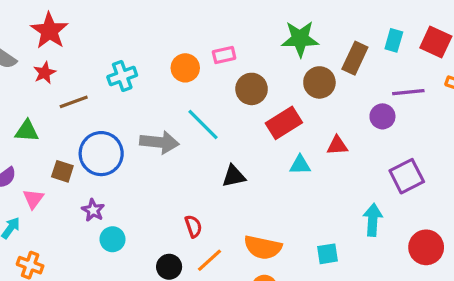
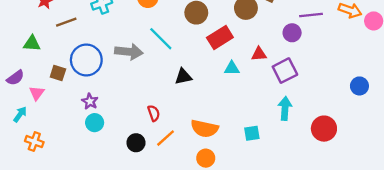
purple square: (407, 176) -> (285, 71), moved
purple star: (93, 210) -> (90, 101), moved

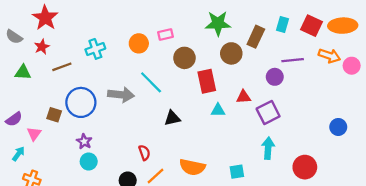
red rectangle: (220, 38) -> (207, 81), turned -70
green triangle: (32, 43) -> (23, 72), moved

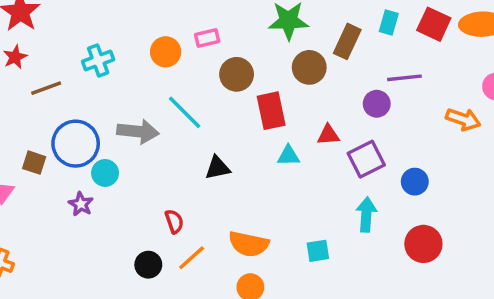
orange arrow: (329, 56) -> (463, 119), moved
blue circle: (338, 127) -> (415, 182), moved
cyan circle: (89, 162) -> (105, 173), moved

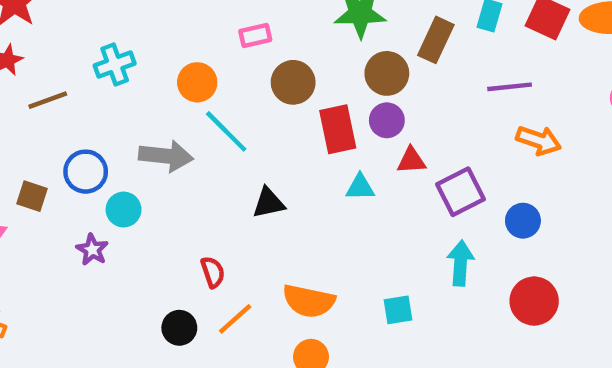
orange circle: (166, 52) -> (197, 82), moved
purple circle: (377, 104) -> (387, 120), moved
orange arrow: (463, 119) -> (539, 140), moved
blue circle: (76, 144) -> (86, 172), size x0.7

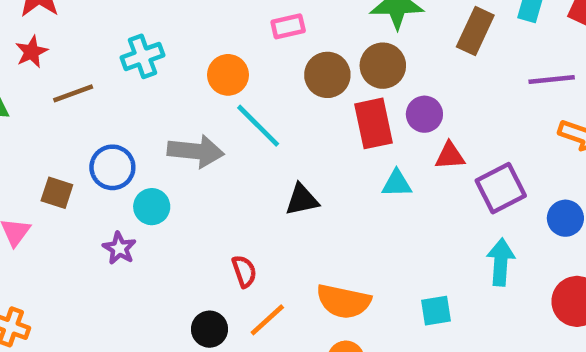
brown circle: (387, 73) -> (383, 66), moved

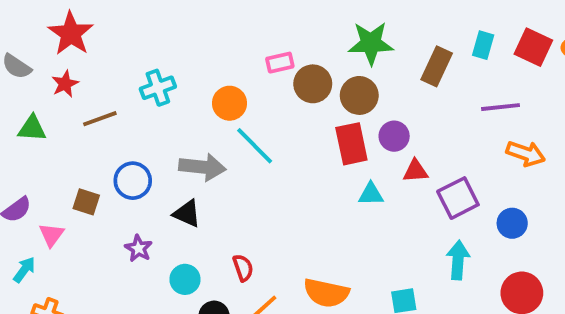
brown circle: (327, 75) -> (313, 84), moved
black triangle: (302, 200) -> (187, 214), moved, turned 36
cyan circle: (152, 207) -> (185, 279), moved

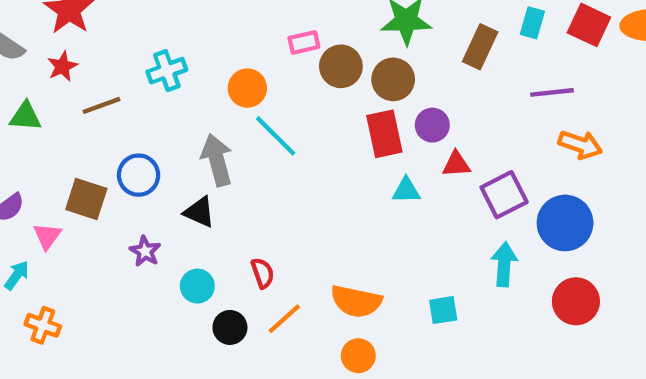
gray arrow: (202, 167) -> (217, 160), turned -111
brown square: (86, 202) -> (86, 199), size x1.4
blue circle: (512, 223) -> (565, 223), size x1.6

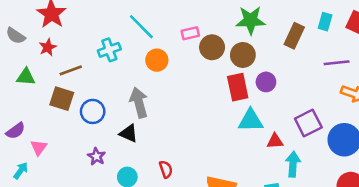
cyan line: (276, 136) -> (141, 27), moved
red triangle: (456, 164) -> (275, 141), moved
cyan triangle: (406, 190) -> (251, 120), size x1.5
brown square: (86, 199) -> (62, 99), moved
cyan arrow: (504, 264) -> (293, 164), moved

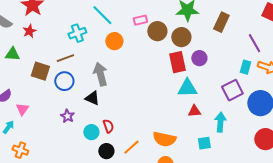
cyan rectangle: (325, 22) -> (245, 67), moved
purple line: (337, 63) -> (254, 43), turned 66
brown line: (71, 70) -> (65, 58), moved
red triangle: (275, 141) -> (194, 111), moved
red semicircle: (166, 169) -> (108, 126), moved

